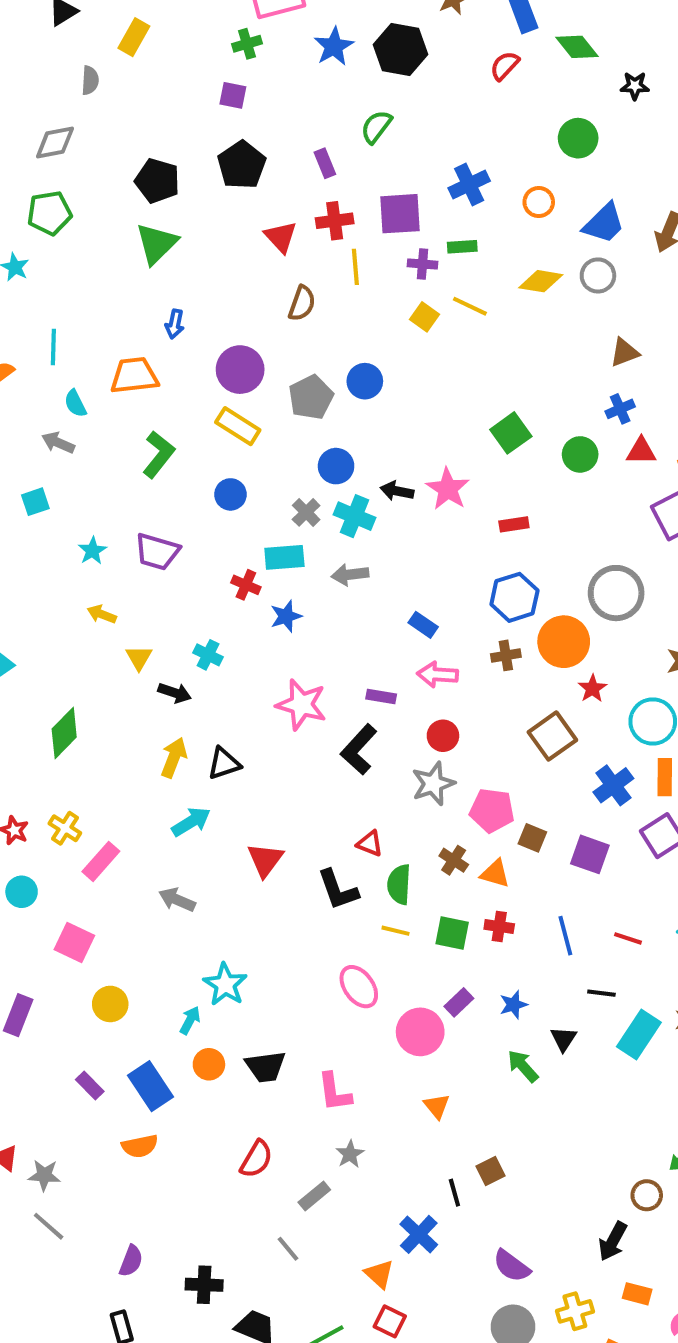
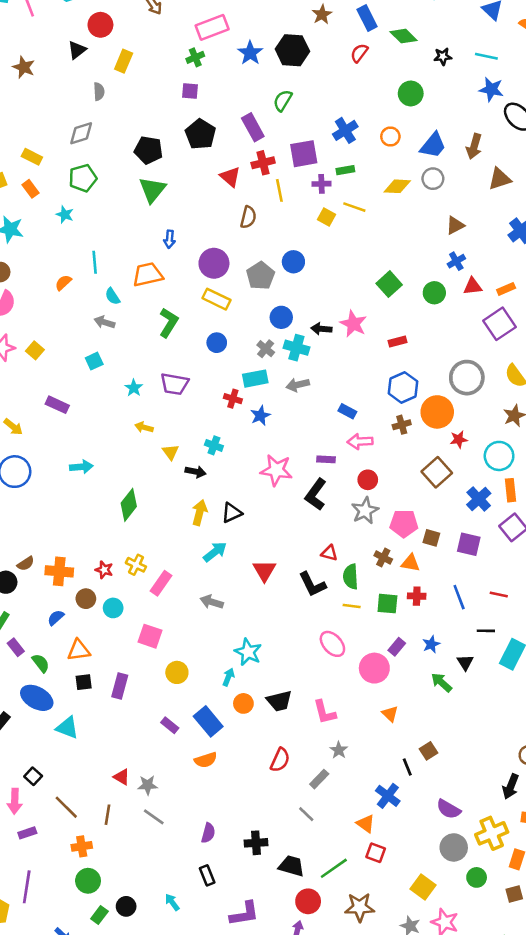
purple rectangle: (325, 163) -> (253, 127), size x1.5
red star: (592, 688) -> (459, 439), turned 30
yellow cross: (575, 1311) -> (492, 833), size x1.4

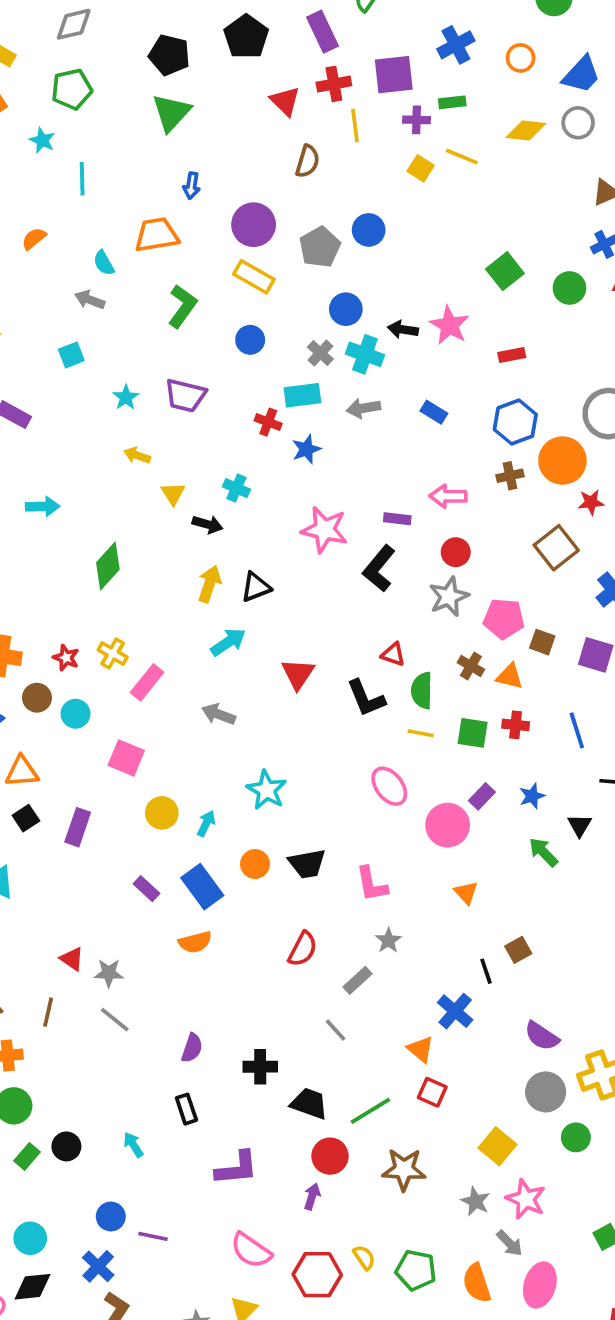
cyan line: (95, 262) -> (82, 179), moved
blue rectangle: (347, 411) -> (434, 412), moved
cyan arrow: (228, 677) -> (206, 824), moved
black square: (84, 682) -> (26, 818), turned -30

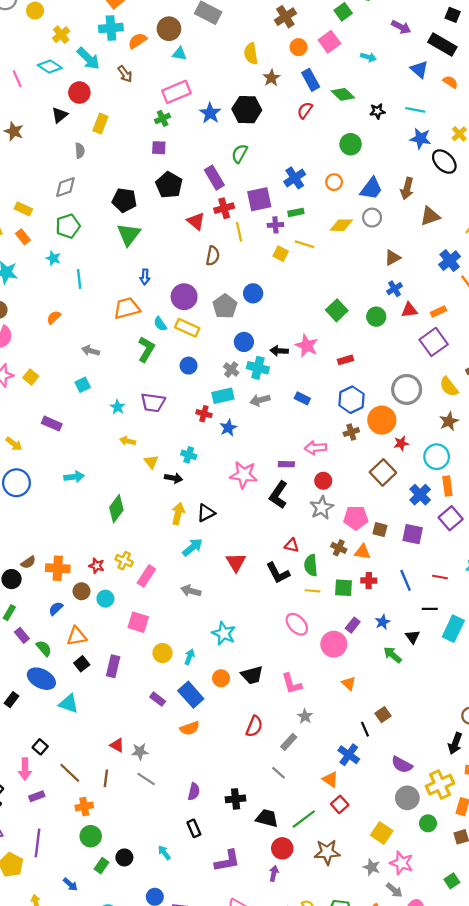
cyan semicircle: (104, 263) -> (160, 324), moved
red square: (432, 1092) -> (340, 804), turned 30

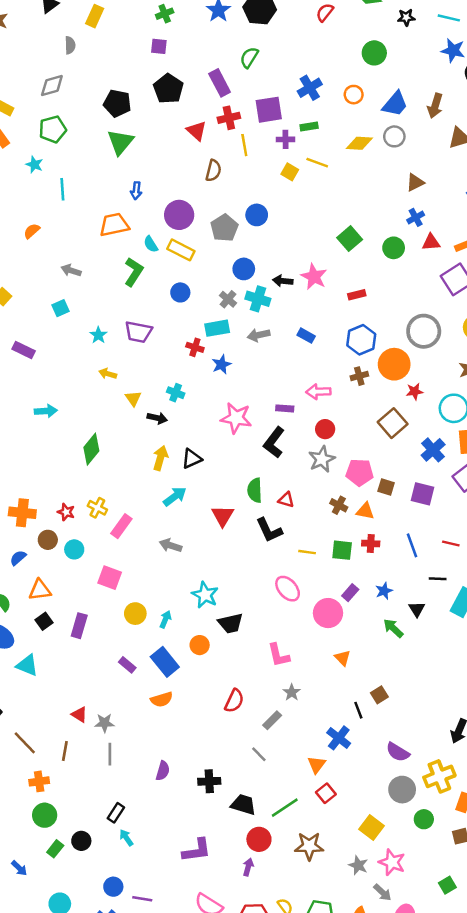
green semicircle: (311, 565) -> (255, 490), moved
black trapezoid: (252, 675) -> (231, 623), moved
gray line: (146, 779) -> (110, 754), turned 54
orange triangle: (330, 779) -> (317, 765), turned 30
black rectangle: (194, 828) -> (116, 813), moved, turned 54

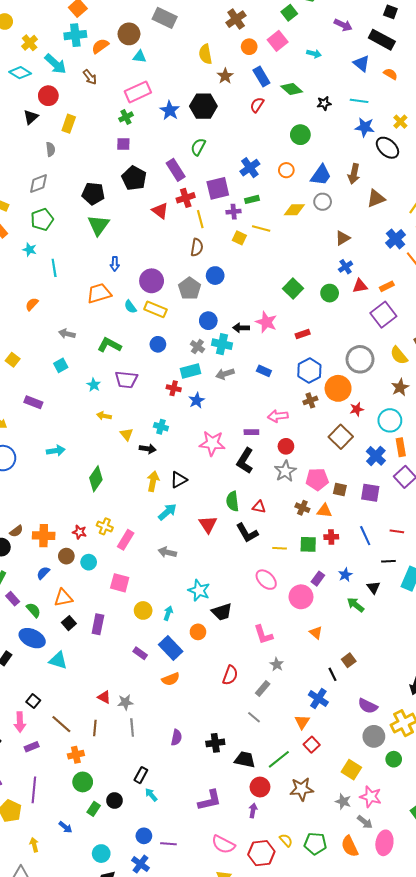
brown semicircle: (213, 171) -> (197, 247), moved
green L-shape: (134, 272) -> (109, 345), moved, turned -90

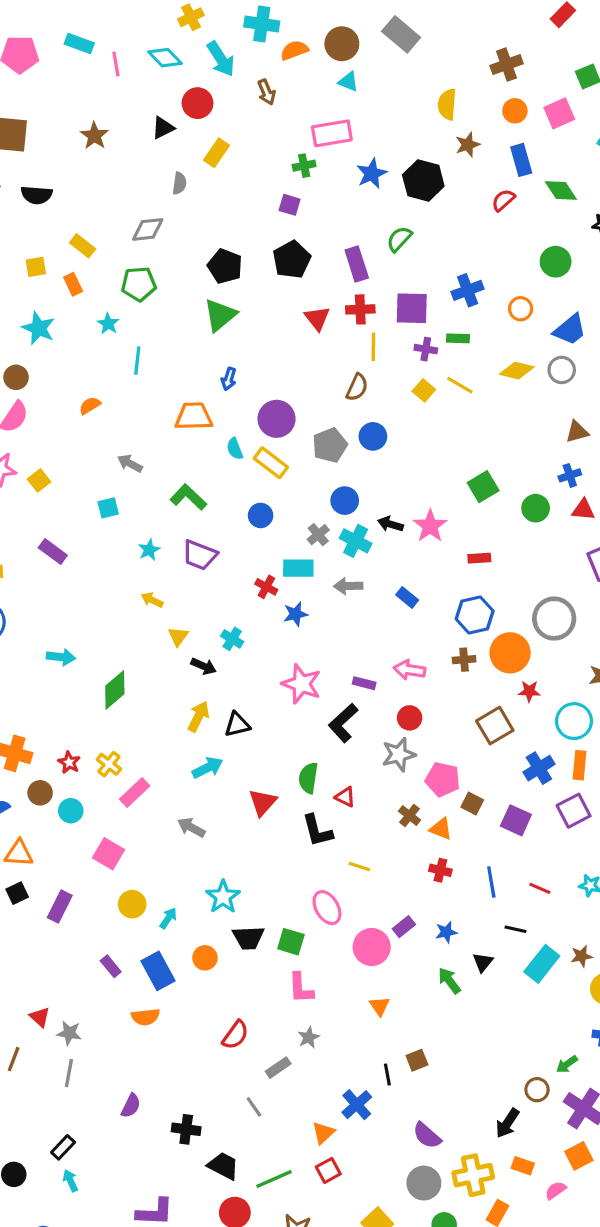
cyan arrow: (56, 451) -> (61, 657), moved
green square: (308, 544) -> (291, 942), moved

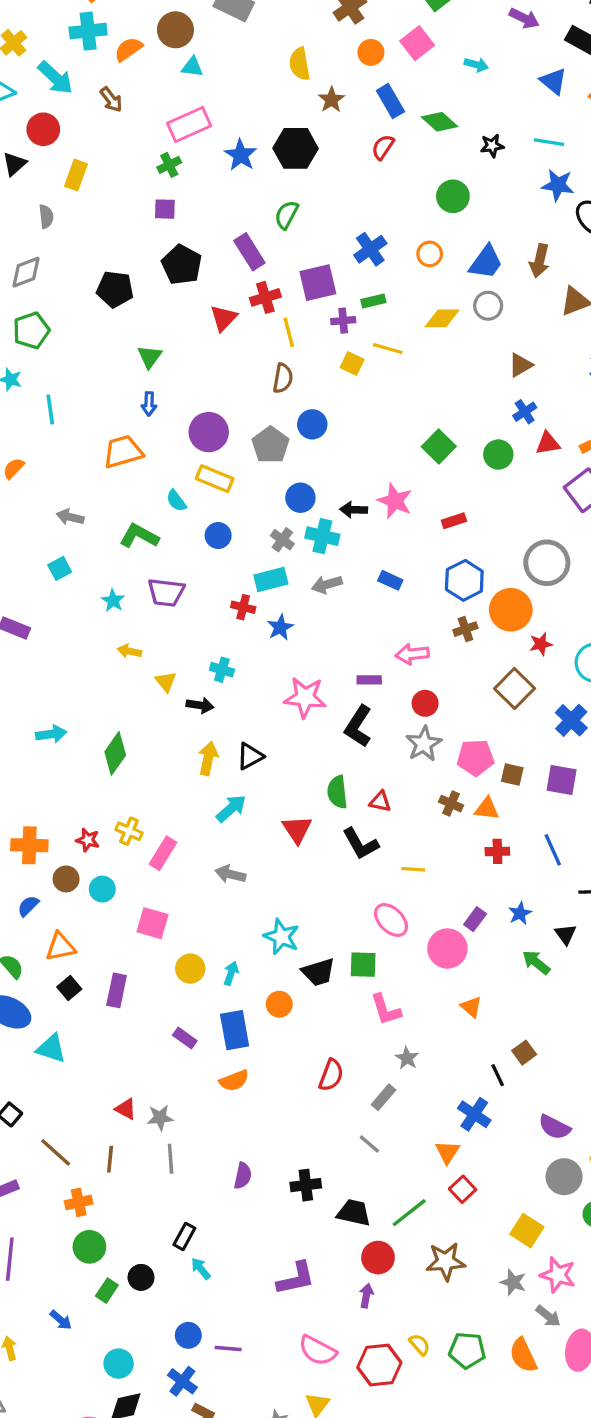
green triangle: (220, 315) -> (150, 357), moved, size x0.7
red triangle: (317, 318) -> (224, 318), turned 36
cyan semicircle: (235, 449) -> (176, 501), moved
blue rectangle: (158, 971) -> (235, 1030), turned 33

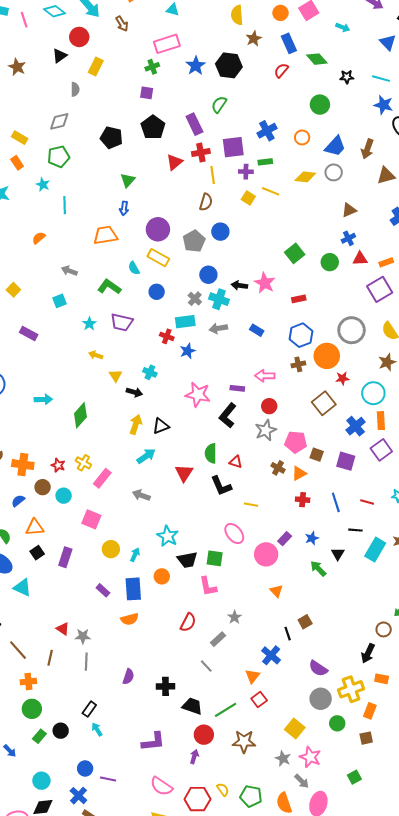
orange triangle: (487, 809) -> (299, 473), turned -42
pink L-shape: (386, 1010) -> (208, 586), moved

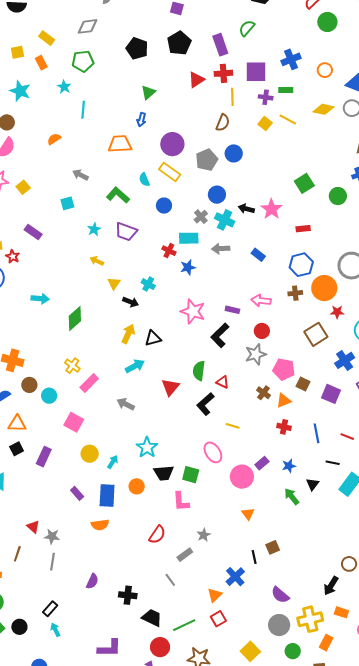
green circle: (320, 105) -> (327, 22), moved
red star: (58, 465) -> (13, 256), moved
black L-shape: (221, 486) -> (205, 404), turned 65

